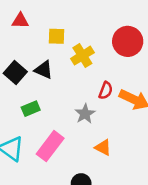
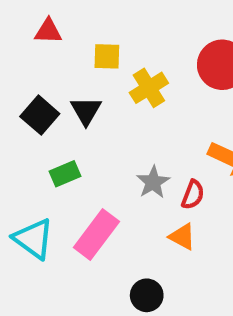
black triangle: (44, 70) -> (86, 111), turned 36
red semicircle: (106, 91) -> (193, 195), moved

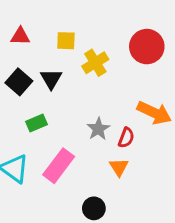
red triangle: (48, 31) -> (20, 36), moved
orange triangle: (182, 237) -> (119, 167), turned 30

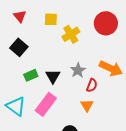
red triangle: (20, 36) -> (20, 16), turned 48
black triangle: (51, 79) -> (53, 76), moved
gray star: (98, 129) -> (78, 70), moved

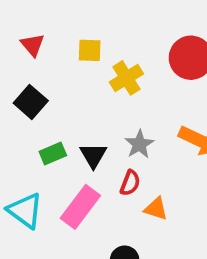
red semicircle: (92, 85) -> (130, 183), moved
orange triangle: (87, 105) -> (156, 209), turned -40

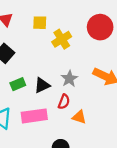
black triangle: (93, 155) -> (42, 85), turned 35
pink rectangle: (80, 207) -> (34, 116), turned 45

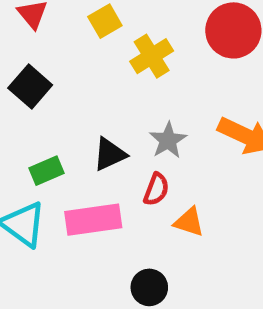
yellow square: (40, 23) -> (105, 21), turned -32
green rectangle: (18, 84) -> (47, 171), moved

